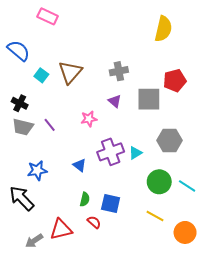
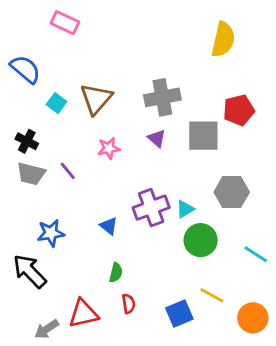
gray cross: (119, 71) -> (162, 97), size x1.4
pink star: (89, 119) -> (109, 148), moved
green circle: (159, 182) -> (201, 240), moved
blue square: (111, 204) -> (179, 314), moved, turned -36
red semicircle: (94, 222) -> (129, 304), turned 40

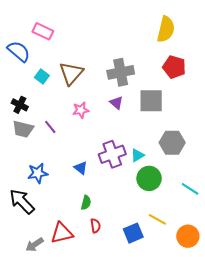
pink rectangle: (65, 23) -> (43, 31), moved
red pentagon: (239, 110) -> (174, 67), moved, turned 30

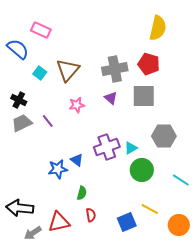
red pentagon: (174, 67) -> (149, 64), moved
gray trapezoid: (23, 129) -> (22, 123), turned 140
blue star: (38, 173) -> (58, 169), moved
black arrow: (22, 202) -> (20, 208), moved, turned -40

